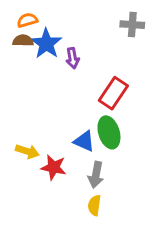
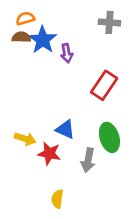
gray cross: (132, 25) -> (109, 22), moved
green ellipse: (109, 132) -> (109, 137), moved
blue triangle: (84, 141) -> (65, 129), moved
yellow semicircle: (94, 205) -> (57, 199), moved

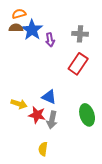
gray cross: (109, 22) -> (80, 34), moved
green ellipse: (109, 137) -> (87, 115), moved
gray arrow: (88, 160) -> (52, 120), moved

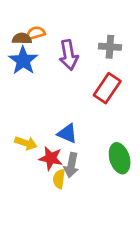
orange semicircle: (19, 14) -> (36, 33), moved
blue star: (32, 30) -> (23, 61), moved
purple arrow: (50, 40) -> (69, 55), size x1.5
yellow semicircle: (43, 149) -> (59, 179), moved

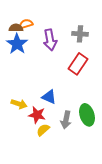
gray arrow: (71, 165) -> (66, 120), moved
yellow semicircle: (59, 179) -> (43, 130), turned 40

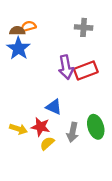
gray cross: (80, 34) -> (84, 27), moved
purple arrow: (50, 40) -> (66, 67), moved
red rectangle: (78, 64) -> (86, 71), turned 35
yellow arrow: (19, 104) -> (18, 129), moved

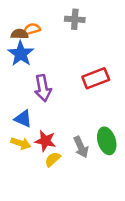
gray cross: (84, 27) -> (75, 19), moved
purple arrow: (66, 67) -> (43, 88), moved
blue triangle: (54, 107) -> (23, 119), moved
gray arrow: (73, 132) -> (81, 147), turned -36

